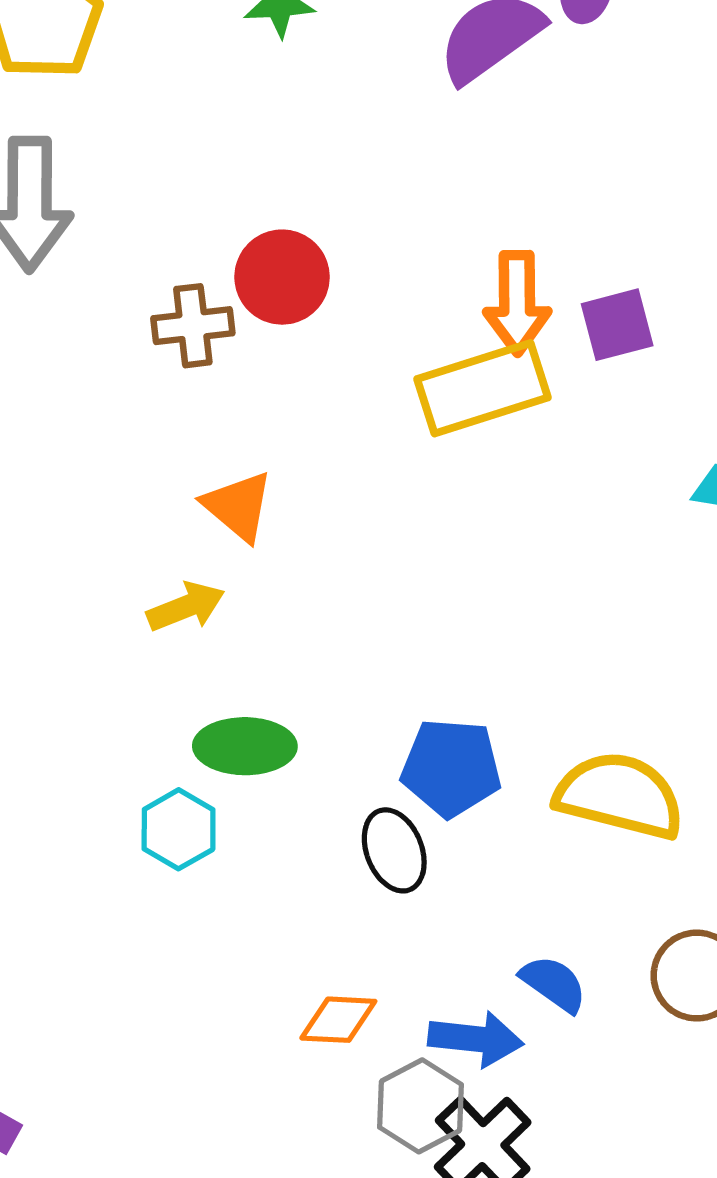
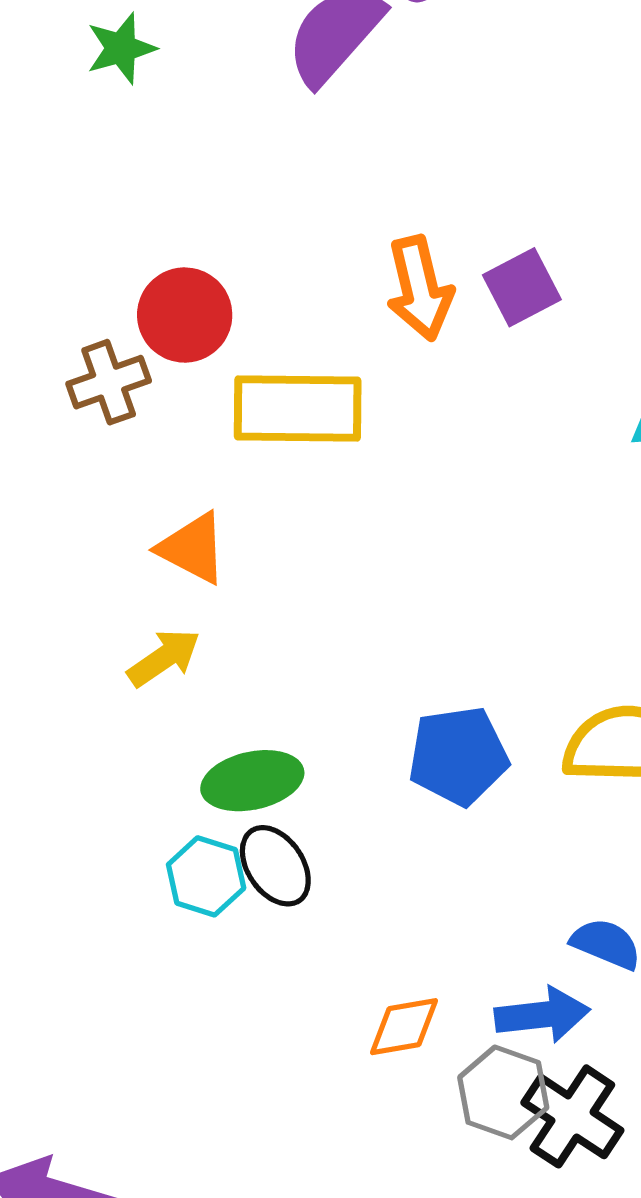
yellow rectangle: (482, 388) -> (298, 409), moved, turned 31
black ellipse: (394, 850) -> (275, 866), moved

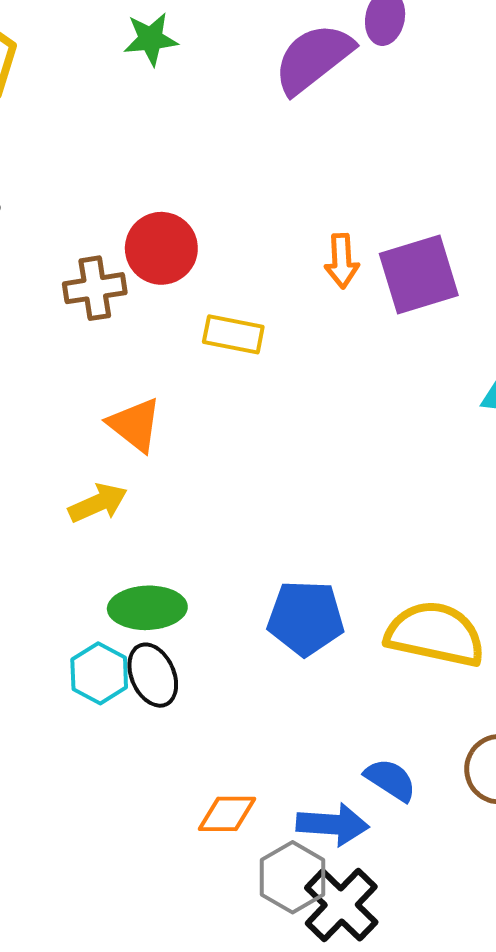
purple square: (522, 287) -> (419, 274), size x1.4
orange arrow: (420, 288) -> (342, 261), size x0.7
yellow rectangle: (298, 409) -> (233, 334), size x0.6

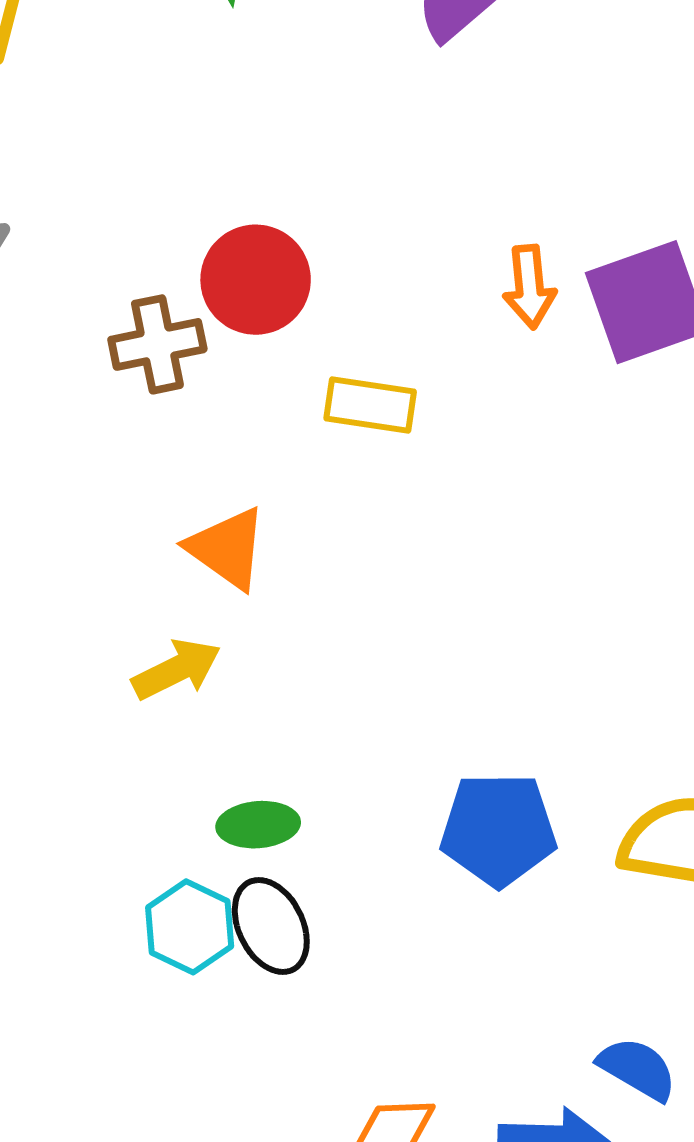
green ellipse: (147, 608) -> (258, 825), size x0.7

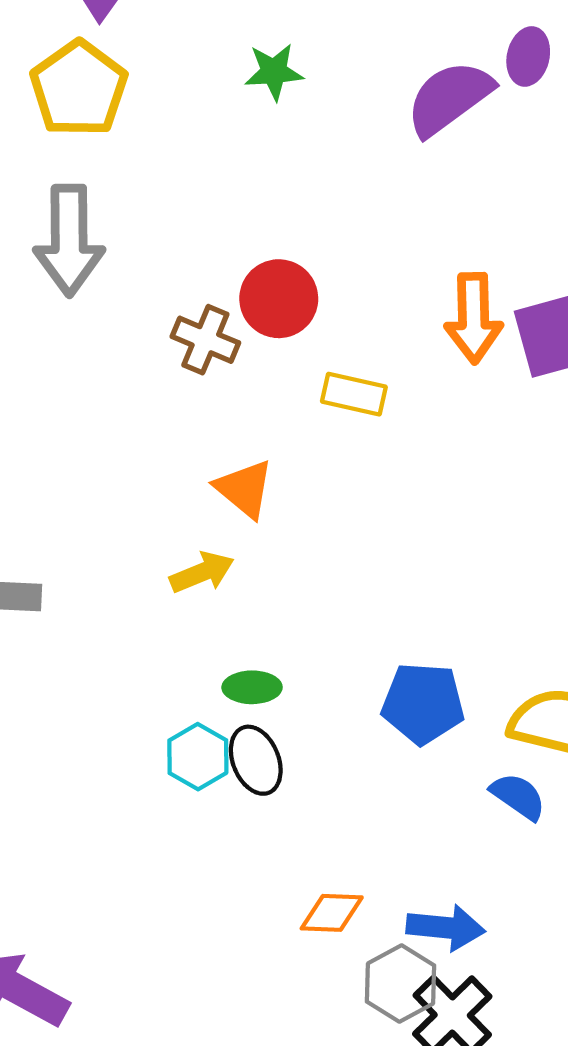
orange arrow: (529, 287) -> (474, 318), size x1.5
brown cross: (157, 344) -> (205, 340), turned 30
blue semicircle: (637, 1069) -> (518, 796), moved

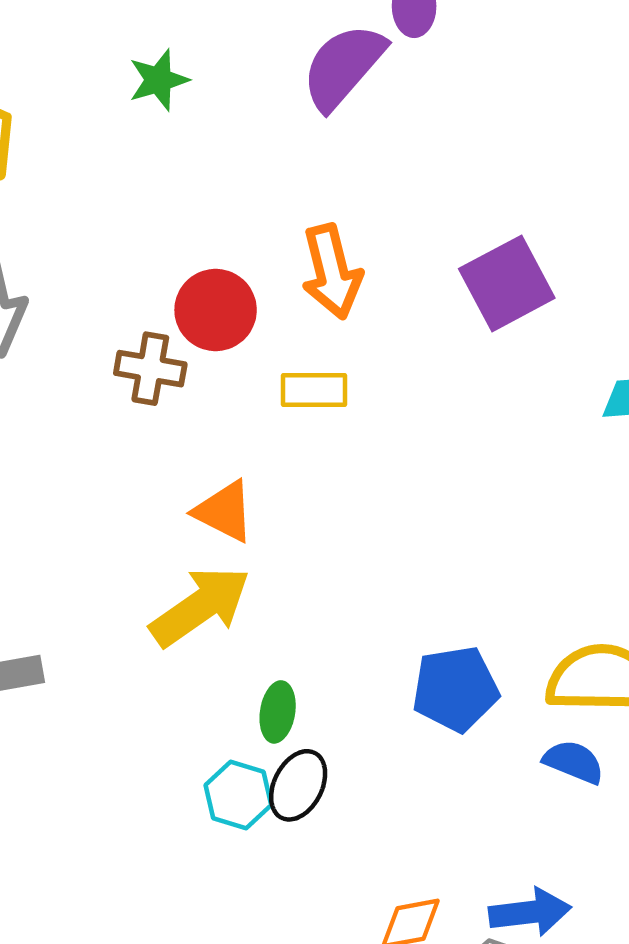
orange arrow: (474, 318) -> (332, 272), moved
yellow arrow: (202, 572) -> (200, 606), size x1.6
green ellipse: (252, 687) -> (278, 712), turned -68
black ellipse: (256, 760) -> (298, 785), turned 62

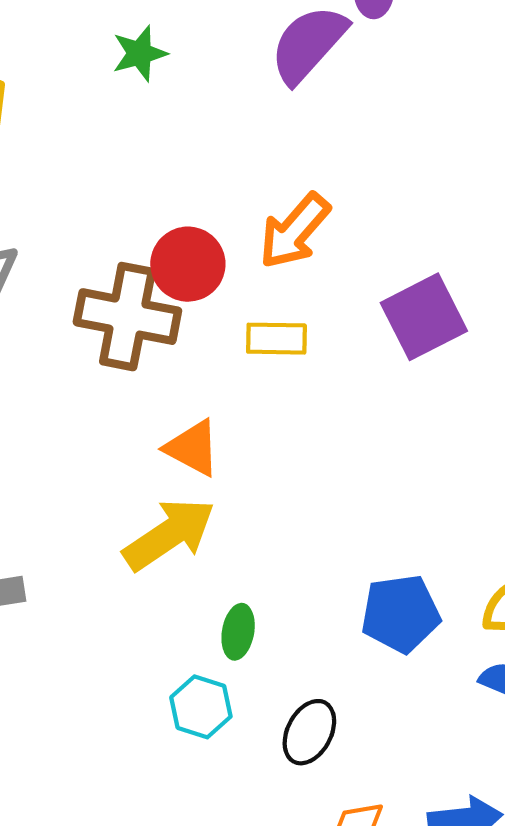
orange arrow: (332, 272) -> (294, 231), turned 54
purple square: (507, 283) -> (424, 317), moved
brown cross: (150, 369) -> (127, 317), size x1.6
black ellipse: (298, 785) -> (309, 732), moved

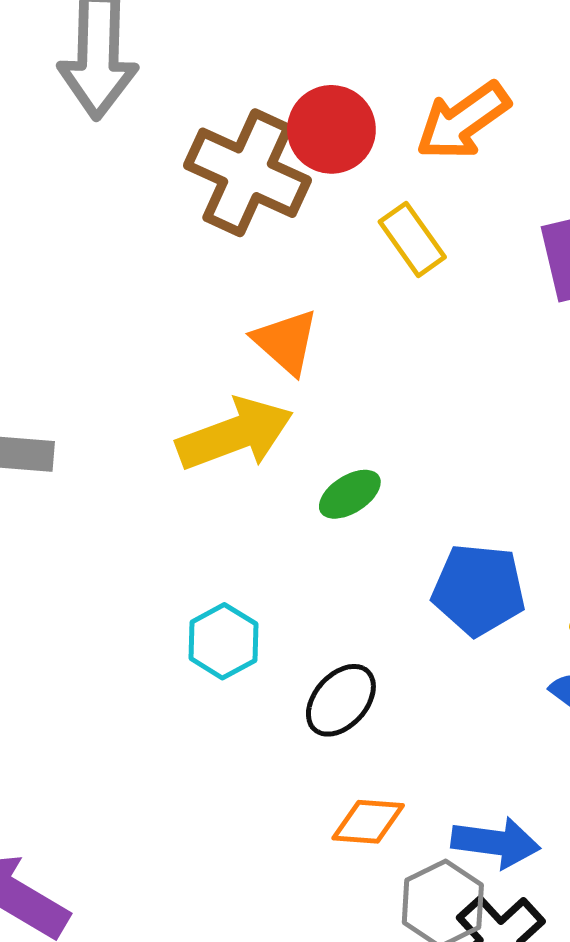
yellow rectangle: (276, 339) -> (412, 239), turned 40
green ellipse: (238, 632) -> (350, 494), moved, turned 34

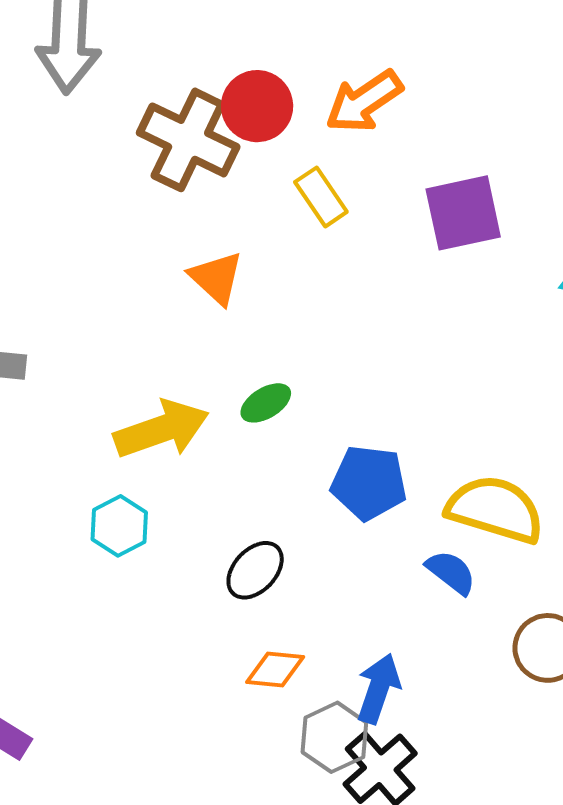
yellow arrow: (235, 434) -> (162, 429), moved
cyan hexagon: (223, 641) -> (119, 526), moved
blue arrow: (496, 843) -> (378, 689), turned -80

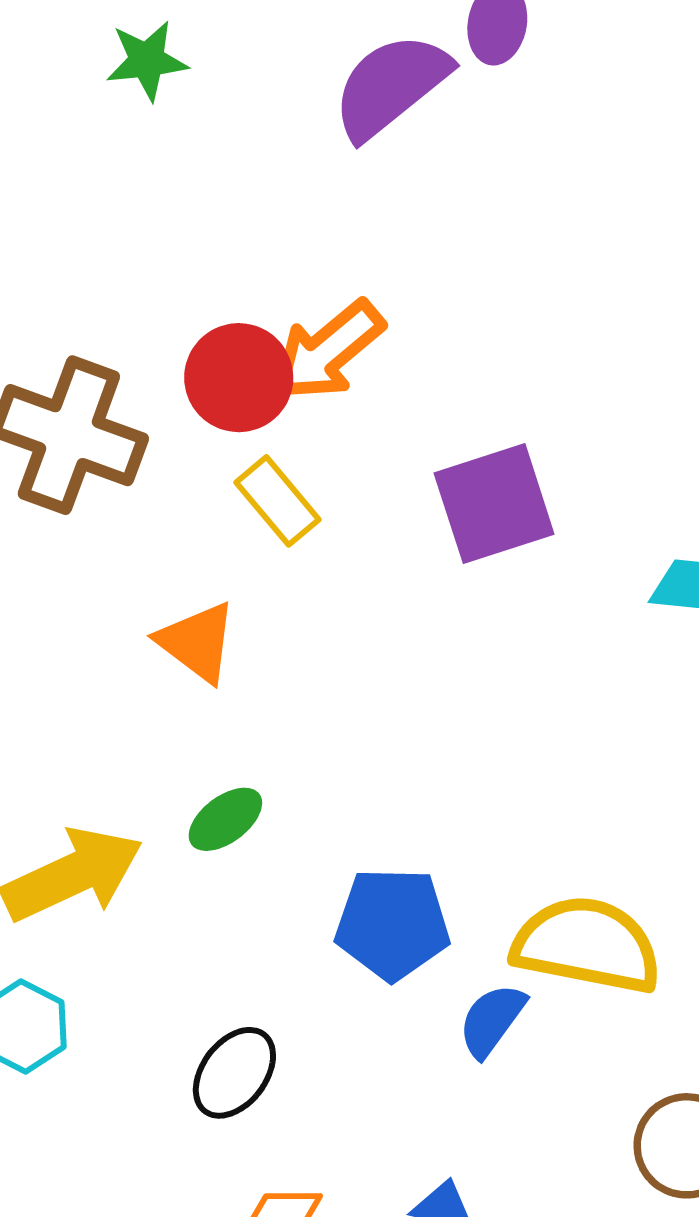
red circle: (257, 106) -> (239, 378), moved
orange triangle: (216, 278) -> (197, 642), moved
blue semicircle: (451, 572) -> (492, 1020), moved, turned -86

